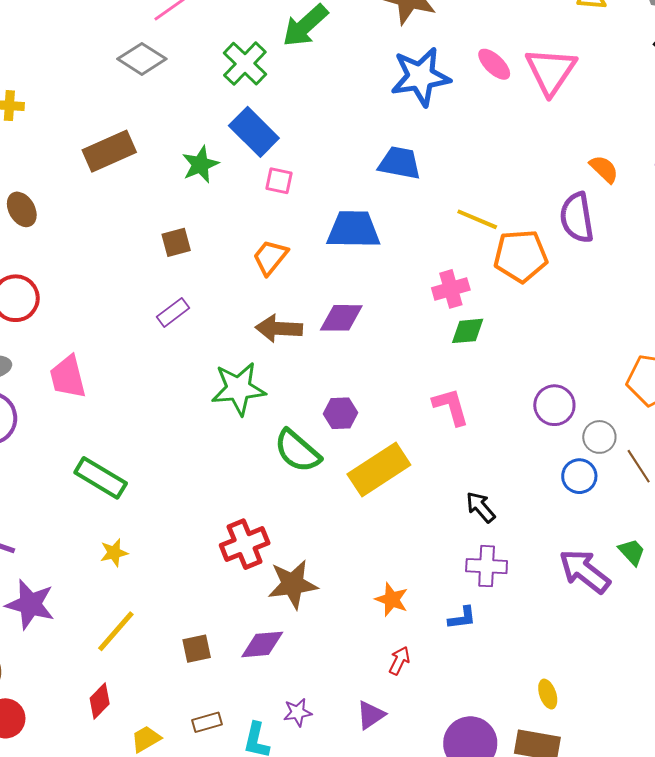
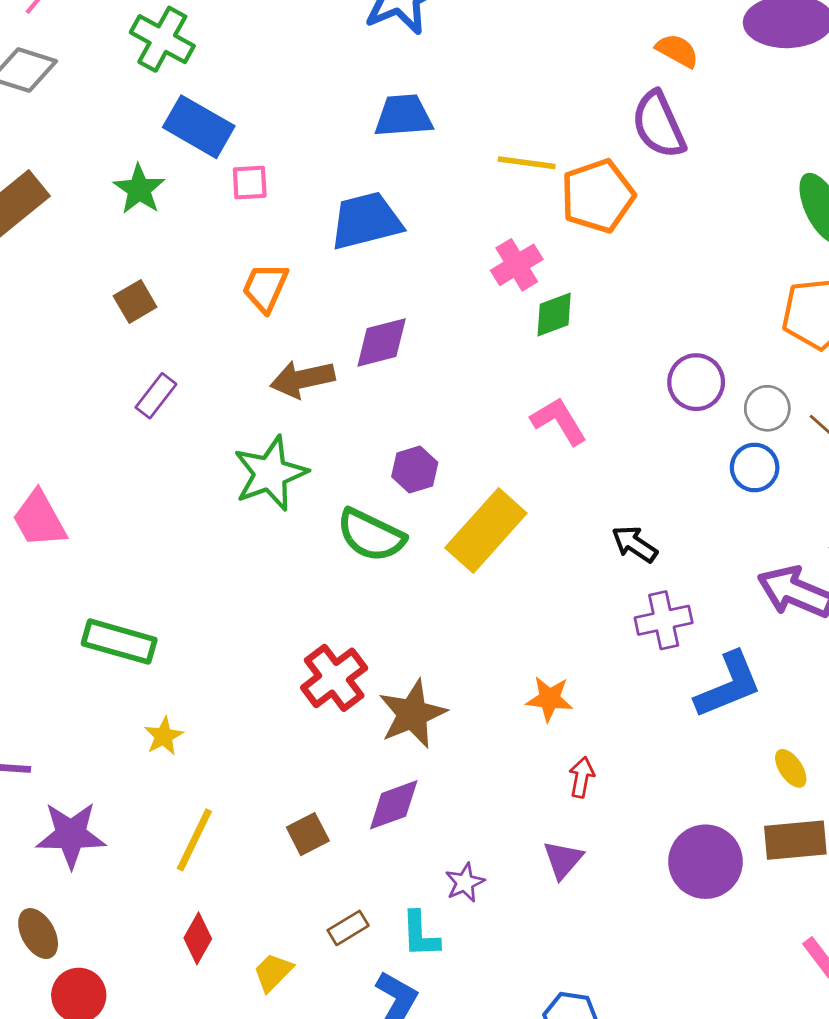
blue L-shape: (462, 618) -> (728, 685), moved, size x1.8

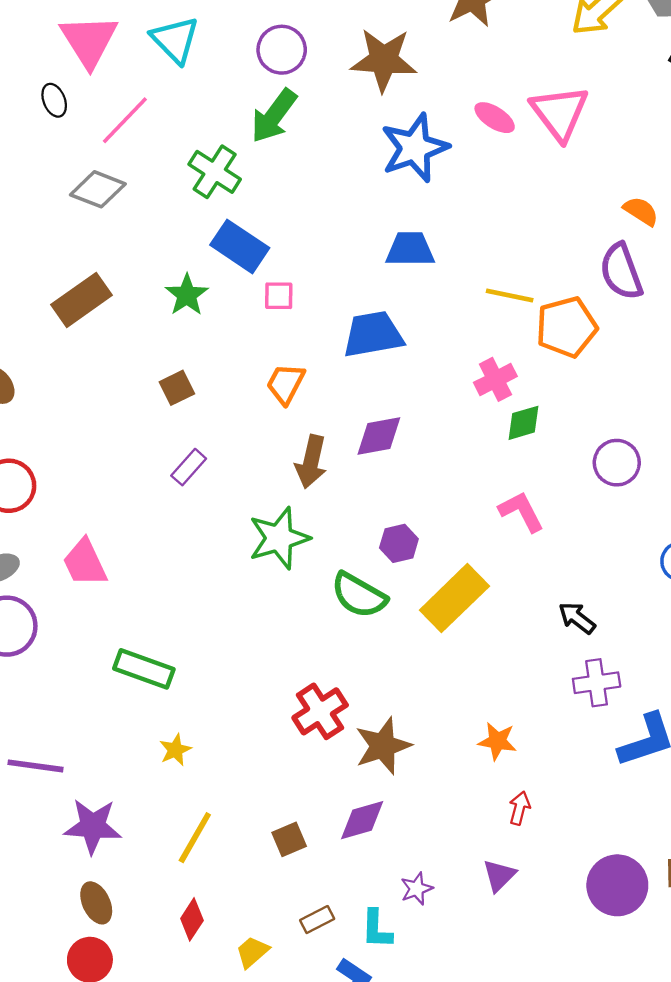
brown arrow: (302, 379) -> (311, 462), turned -69
purple circle: (696, 382) -> (617, 463), moved
brown ellipse: (38, 934) -> (96, 903), moved

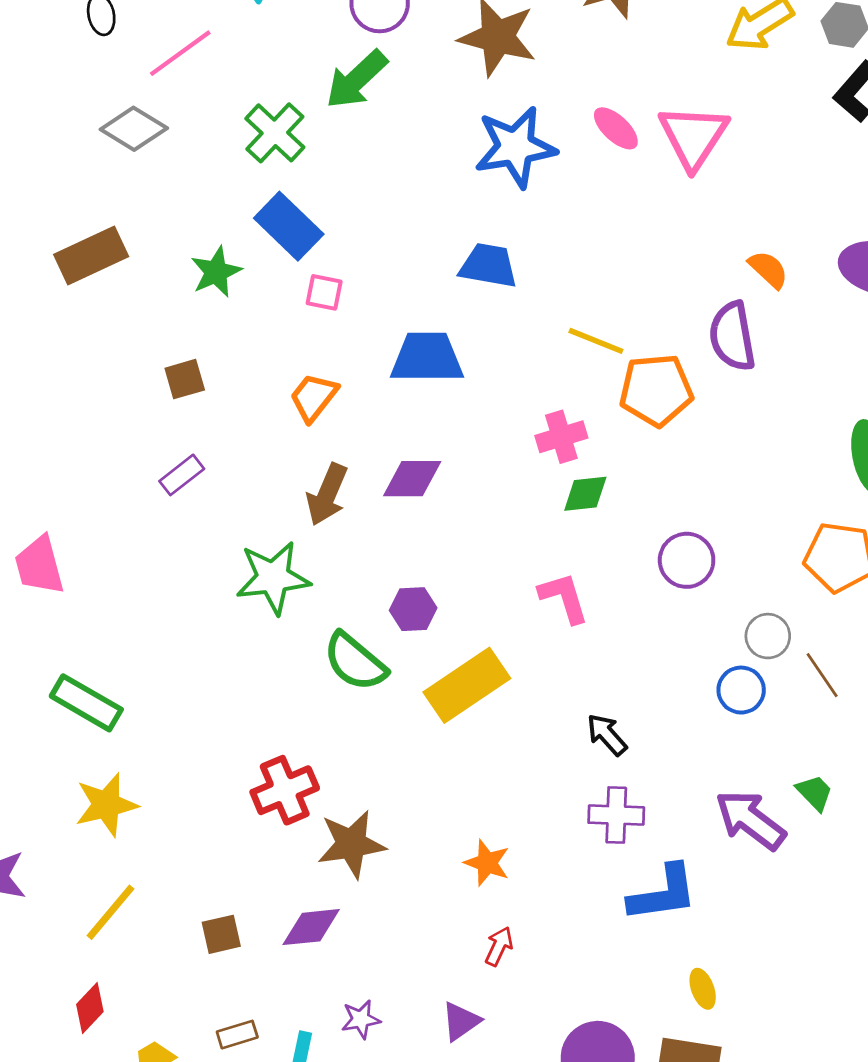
yellow star: (175, 750) -> (106, 805), size x1.6

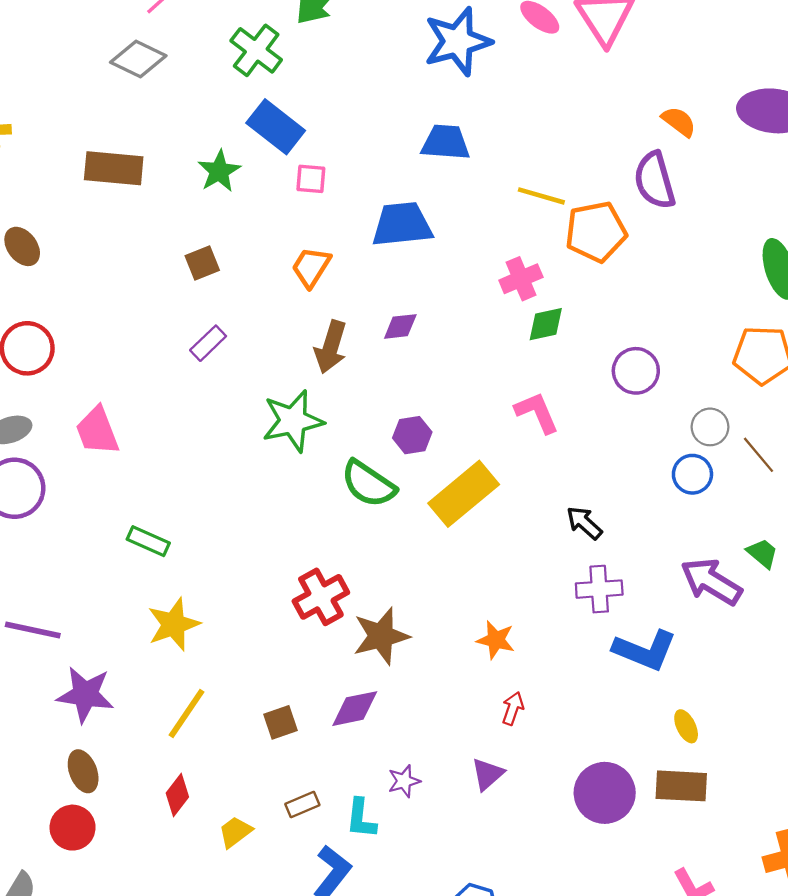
brown rectangle: (91, 255) -> (114, 168), turned 36
purple diamond: (412, 479) -> (400, 326), size x0.7
green rectangle: (86, 703) -> (148, 541), size x0.7
blue L-shape: (663, 893) -> (645, 650), turned 36

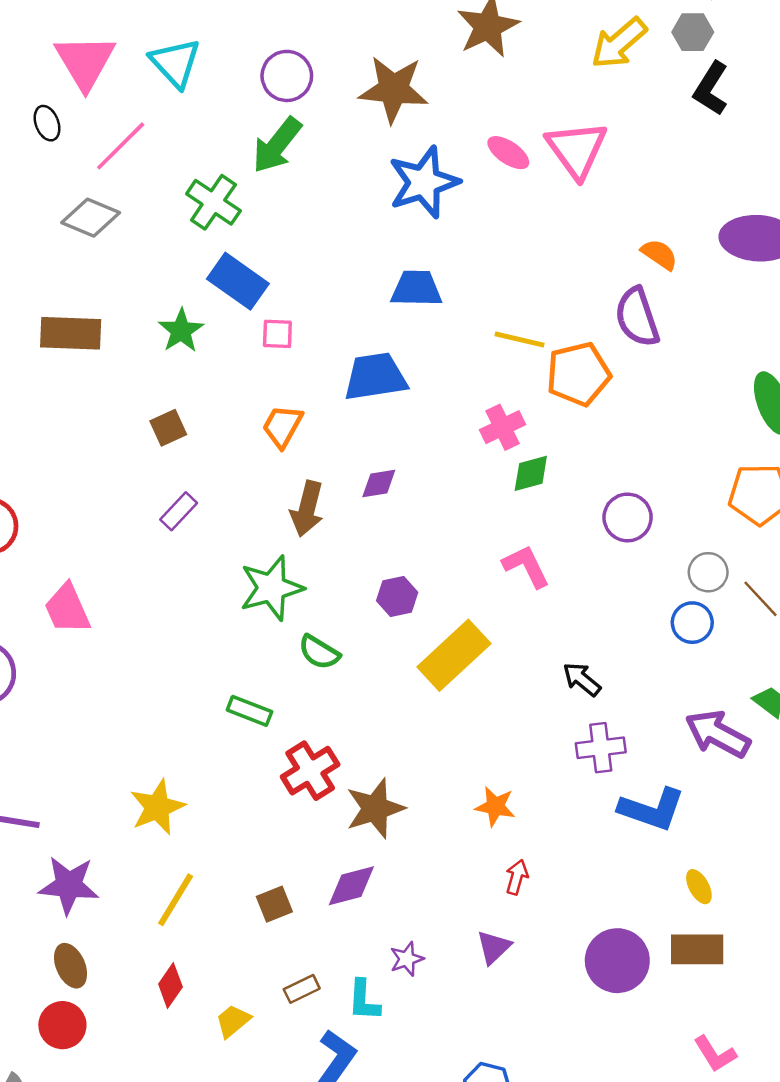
green semicircle: (368, 484) -> (319, 652), moved, size x0.7
green rectangle: (148, 541) -> (250, 711), moved

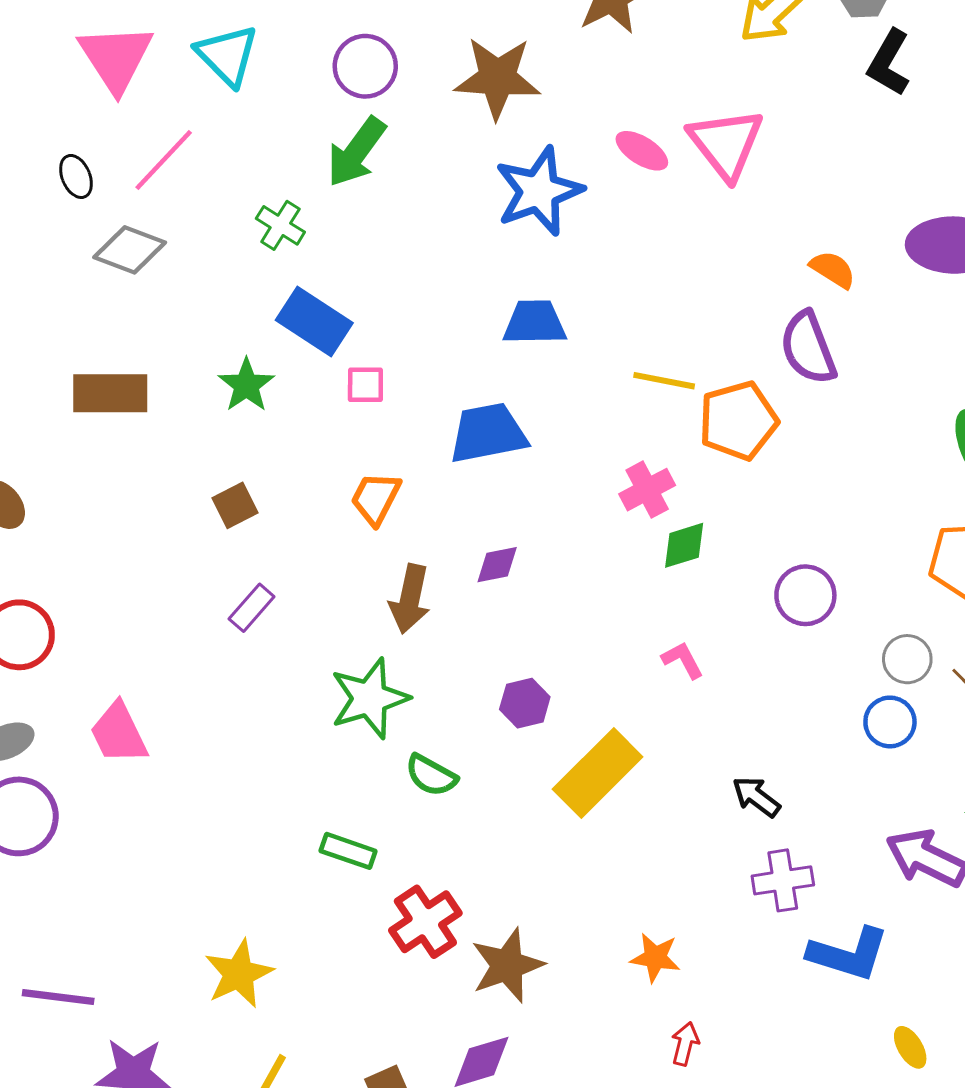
black ellipse: (47, 123) -> (76, 176), moved
green cross: (213, 202) -> (280, 225), size x0.7
pink L-shape: (526, 566) -> (683, 660), size x0.7

